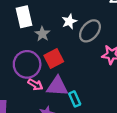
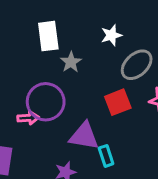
white star: (69, 21) -> (111, 35), moved
red square: (54, 59) -> (118, 102), moved
pink arrow: (35, 85) -> (28, 118), moved, turned -40

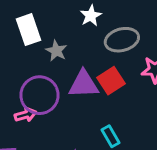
gray ellipse: (137, 65) -> (122, 40), turned 40
purple triangle: (84, 136) -> (83, 84), moved

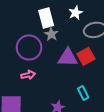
white rectangle: (28, 30) -> (46, 18), moved
purple circle: (39, 95) -> (29, 48), moved

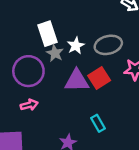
white star: (76, 13) -> (76, 46), moved

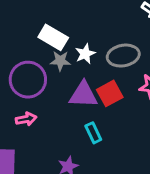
white rectangle: (47, 34) -> (53, 37), turned -45
gray star: (55, 53) -> (60, 61), turned -30
cyan rectangle: (98, 123) -> (93, 133), moved

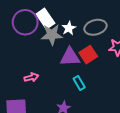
white rectangle: (53, 37) -> (45, 19), turned 30
gray star: (60, 61) -> (52, 35), size x1.5
purple circle: (28, 80) -> (25, 22), moved

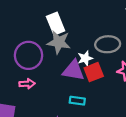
purple circle: (25, 22) -> (28, 55), moved
white star: (69, 28) -> (85, 58), moved
cyan rectangle: (79, 83) -> (77, 101), turned -64

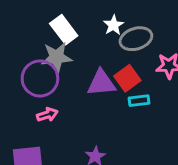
gray star: (59, 42) -> (57, 57), moved
white star: (85, 58) -> (114, 25), moved
cyan rectangle: (77, 101) -> (139, 101), moved

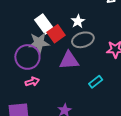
gray ellipse: (136, 39) -> (83, 40), moved
red square: (127, 78) -> (56, 34), moved
cyan rectangle: (139, 101) -> (96, 82), moved, turned -32

